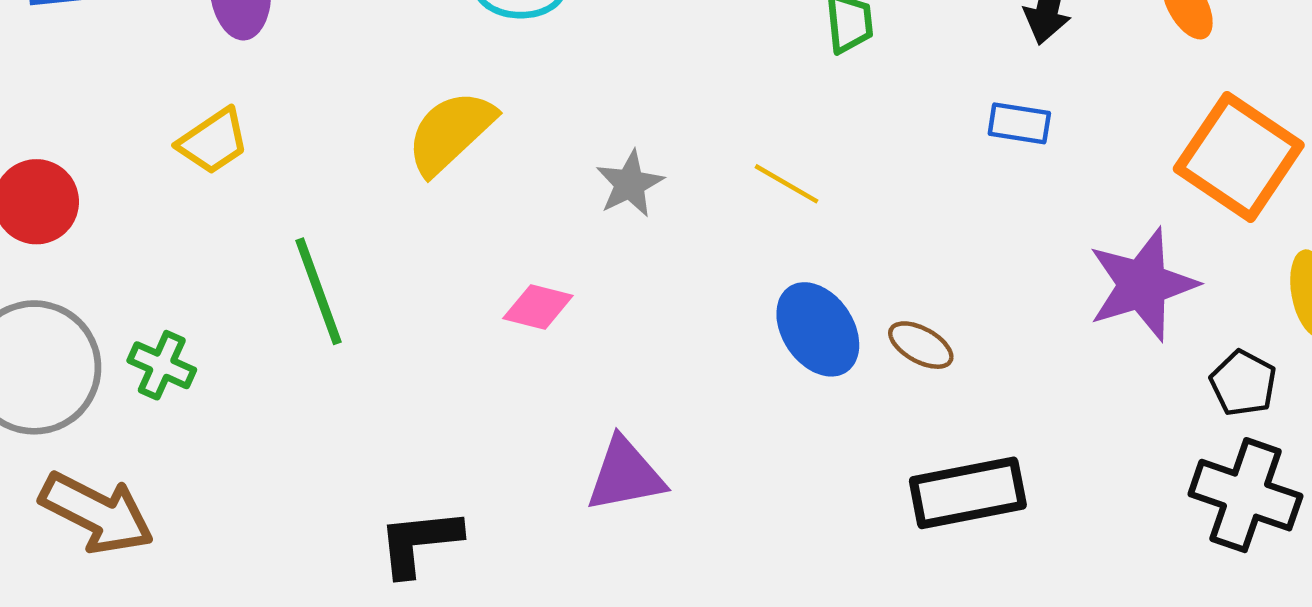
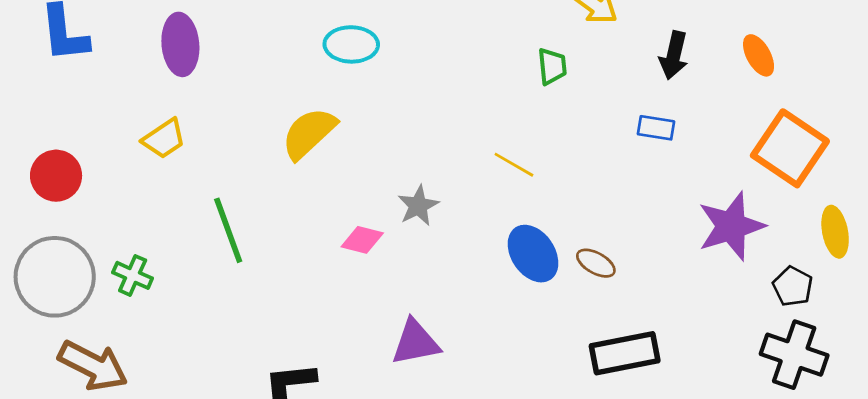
gray star: (630, 184) -> (418, 206), moved

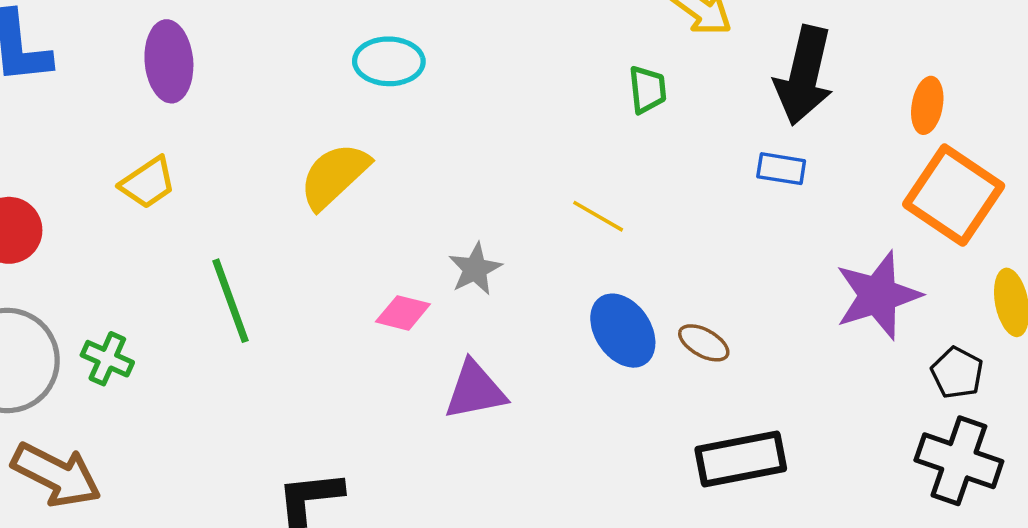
black arrow: (674, 55) -> (804, 75), size x1.6
orange ellipse: (759, 55) -> (927, 105), moved, turned 39
purple triangle: (415, 342) -> (475, 390), moved

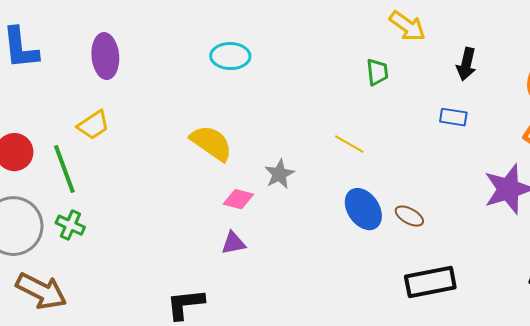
black arrow: (804, 75) -> (466, 64), size x0.6
yellow semicircle: (334, 176) -> (211, 143), moved, turned 78
green line: (231, 301) -> (64, 169), moved
purple triangle: (475, 390) -> (233, 243), moved, size x0.7

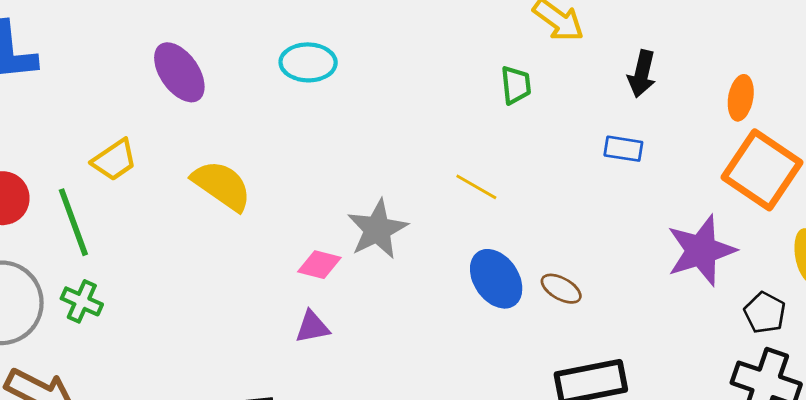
purple ellipse: (105, 56) -> (179, 72), moved, turned -30
yellow semicircle: (211, 143) -> (222, 185), moved
gray star: (279, 174) -> (377, 229), size x1.4

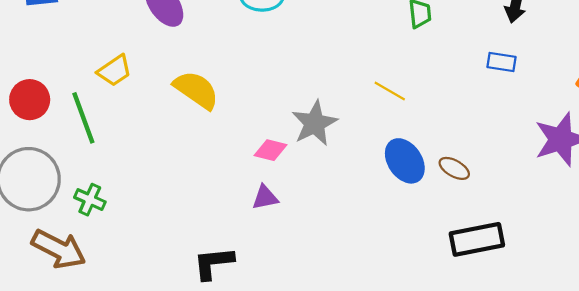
green cross: (82, 301) -> (90, 200), moved

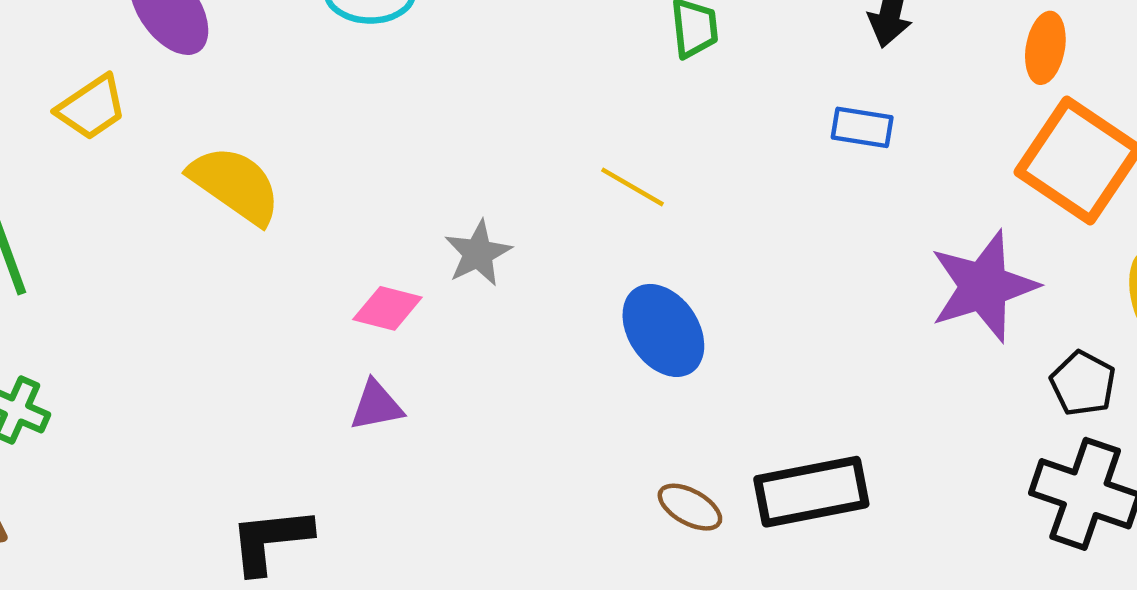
yellow trapezoid: (115, 71) -> (92, 107), moved
gray star: (315, 123) -> (478, 253), size x0.7
brown ellipse: (454, 168) -> (690, 507), moved

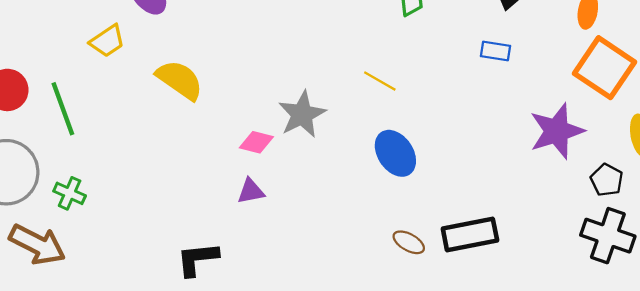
gray star: (478, 253) -> (302, 114), size x1.4

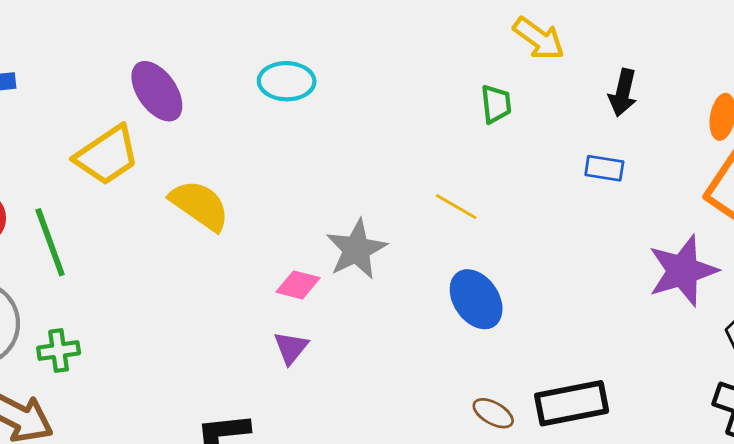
yellow trapezoid: (107, 41) -> (107, 155), size x1.4
purple triangle: (251, 191) -> (291, 348), turned -40
green cross: (70, 193) -> (59, 351), turned -32

